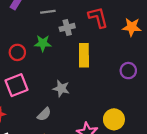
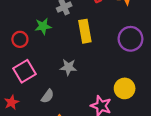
purple circle: (128, 71) -> (130, 39), size x1.5
gray semicircle: (44, 114) -> (48, 96), moved

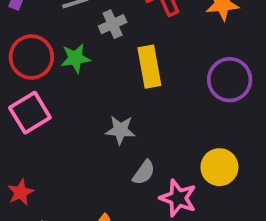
red circle: (20, 39) -> (31, 57), moved, size x1.5
pink square: (24, 71) -> (30, 113), moved
gray semicircle: (48, 96) -> (144, 172), moved

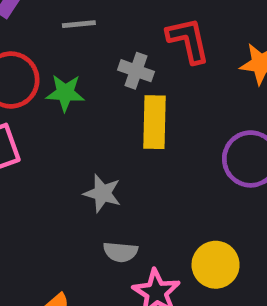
gray cross: (113, 24) -> (136, 71), moved, turned 32
gray semicircle: (144, 172) -> (120, 252), turned 48

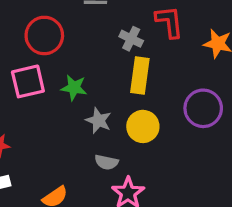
green star: (65, 93) -> (74, 88), moved
yellow circle: (216, 265) -> (143, 126), moved

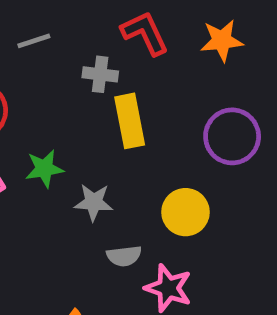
yellow circle: (143, 126) -> (185, 212), moved

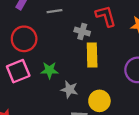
yellow circle: (185, 212) -> (99, 101), moved

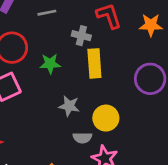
green star: (49, 70) -> (50, 64), moved

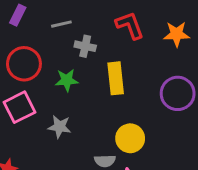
gray cross: (81, 36) -> (85, 46), moved
gray star: (69, 106) -> (59, 127), moved

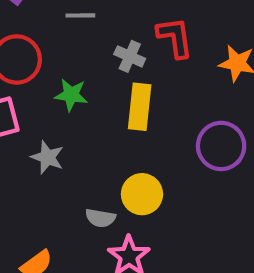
gray cross: (85, 46) -> (130, 56), moved

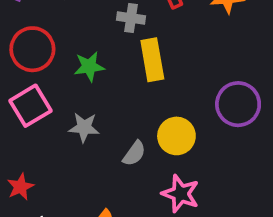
purple circle: (221, 146) -> (238, 104), moved
gray semicircle: (100, 218) -> (134, 153), moved, turned -48

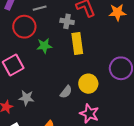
red circle: (32, 49) -> (24, 27), moved
gray star: (84, 127) -> (26, 98), moved

